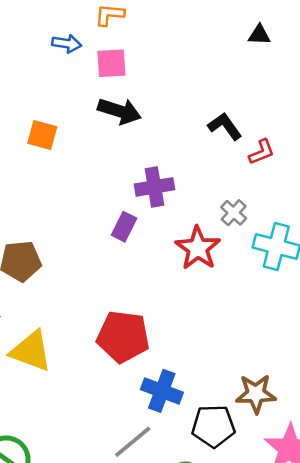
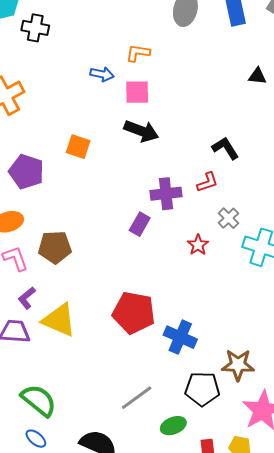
red L-shape: (262, 152) -> (207, 182), moved
red star: (198, 248) -> (198, 245), size x0.6
blue cross: (162, 391) -> (180, 337), moved

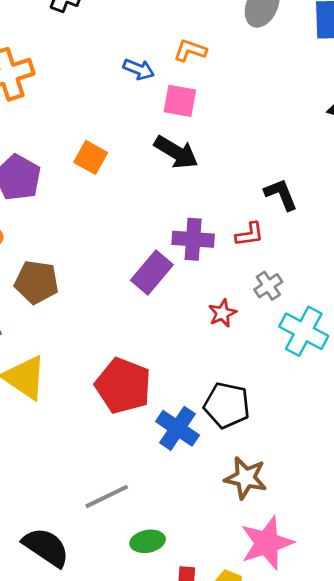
purple rectangle: (140, 224) -> (152, 273), size x1.4
black pentagon: (202, 389) -> (227, 405), moved

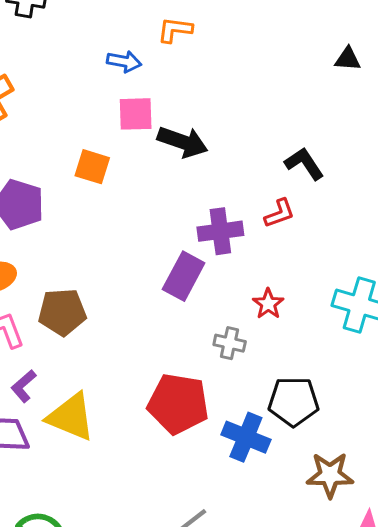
pink square: (180, 101) -> (136, 114), moved
gray cross: (268, 286) -> (230, 343), moved, turned -32

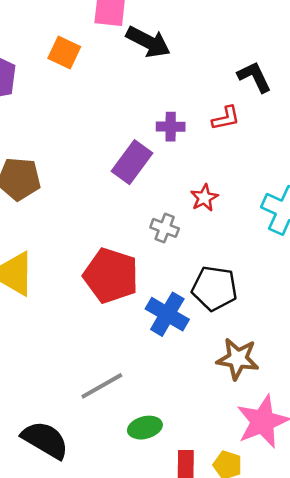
purple cross: (220, 231) -> (171, 127), size x0.7

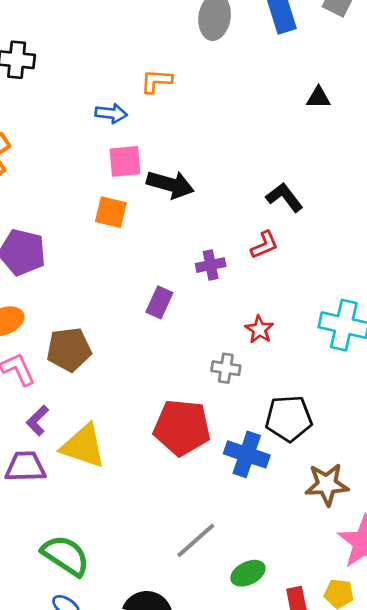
orange square: (64, 53) -> (111, 212), moved
purple rectangle: (132, 162) -> (159, 302), moved, size x0.7

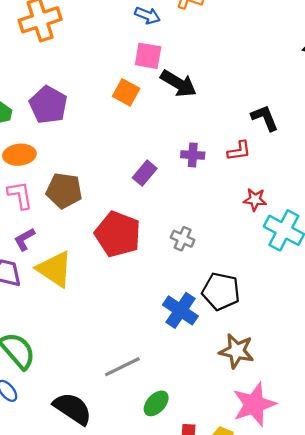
red star: (259, 329) -> (255, 200), moved, turned 30
red pentagon: (182, 427) -> (118, 234), moved
green ellipse: (248, 573) -> (156, 403), turned -36

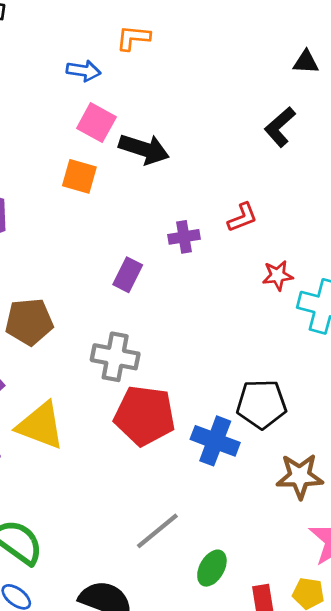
pink square: (148, 56) -> (96, 123), turned 32
black L-shape: (265, 118) -> (280, 127), moved, turned -96
red pentagon: (118, 234) -> (145, 416), moved
gray cross: (183, 239) -> (115, 357), moved, size x1.5

